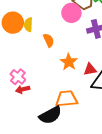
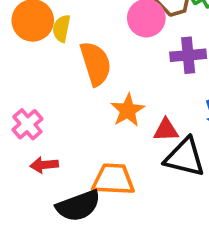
orange semicircle: (49, 40) -> (96, 64), size x1.6
red arrow: (23, 89) -> (44, 165), moved

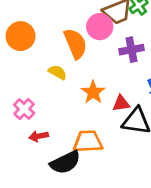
yellow semicircle: (61, 28) -> (58, 72), moved, turned 114
orange semicircle: (96, 64) -> (75, 44), moved

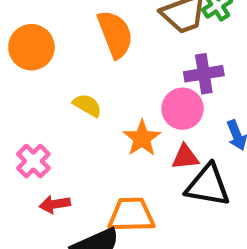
pink circle: (100, 27) -> (183, 109), moved
orange semicircle: (75, 44) -> (115, 34), moved

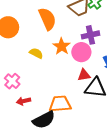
orange star: (142, 138) -> (62, 46), moved

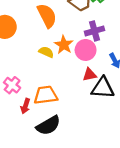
yellow semicircle: (36, 53) -> (46, 52), moved
red arrow: (24, 101) -> (25, 106), turned -56
orange trapezoid: (60, 104) -> (46, 95), moved

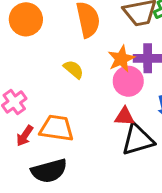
orange star: (64, 45) -> (121, 59), moved
black triangle: (103, 88) -> (138, 140), turned -35

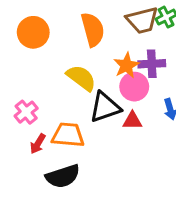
yellow semicircle: (74, 69) -> (81, 78), size x1.5
black triangle: (138, 140) -> (105, 107), moved

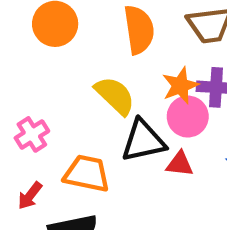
red arrow: (38, 144) -> (30, 196), moved

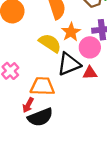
orange star: (180, 86) -> (71, 32), moved
red arrow: (30, 196) -> (28, 105), moved

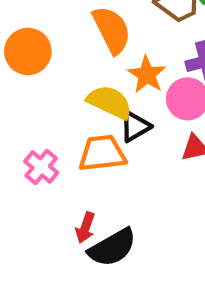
black triangle: (69, 64) -> (135, 126), moved, size x0.7
orange trapezoid: (42, 86) -> (102, 153), moved

